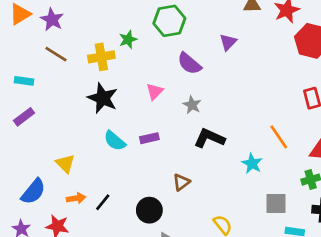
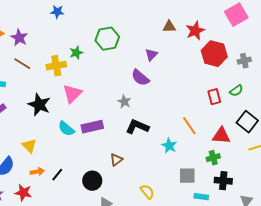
purple semicircle: (189, 63) -> (140, 78), moved
pink triangle: (155, 91) -> (72, 94), moved, size x1.5
black star: (103, 98) -> (39, 105), moved
purple rectangle: (149, 138) -> (92, 127), size x1.5

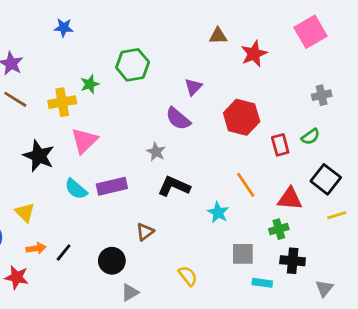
brown triangle: (169, 27) -> (218, 36), moved
red hexagon: (214, 54) -> (242, 117), moved

